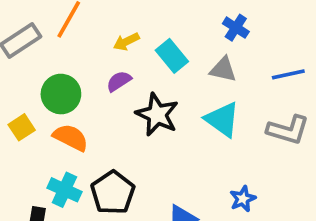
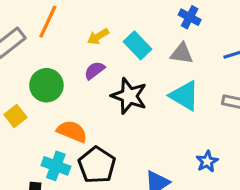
orange semicircle: (71, 137) -> (72, 131), moved

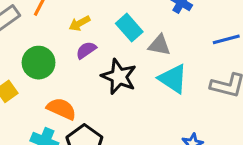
yellow arrow: (98, 37) -> (80, 23), moved
gray triangle: (182, 53) -> (159, 45), moved

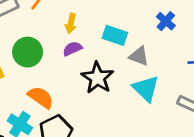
yellow arrow: (80, 23) -> (71, 23), turned -60
cyan rectangle: (129, 28) -> (115, 35), turned -40

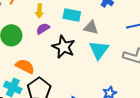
cyan triangle: (146, 89) -> (99, 50), turned 30

